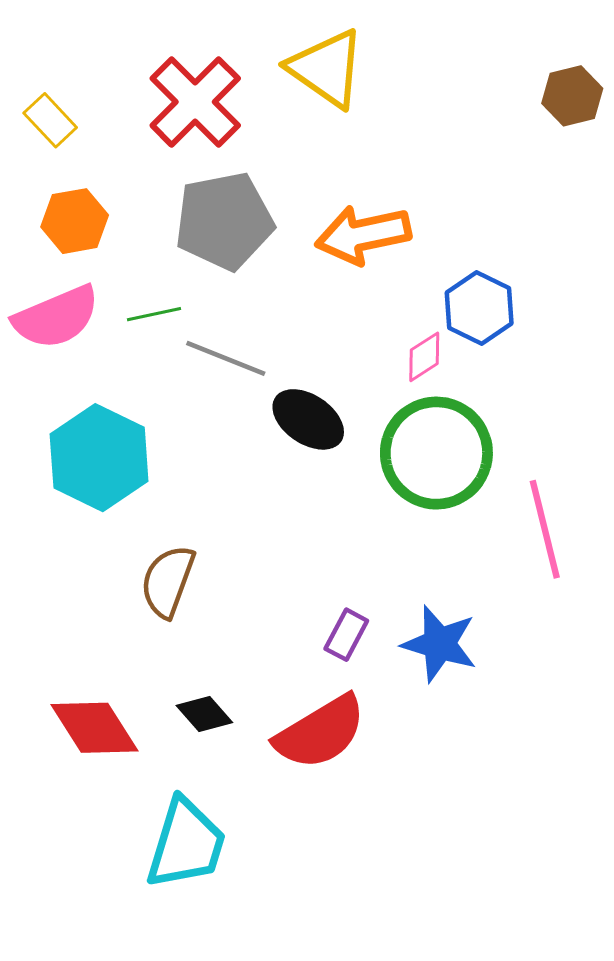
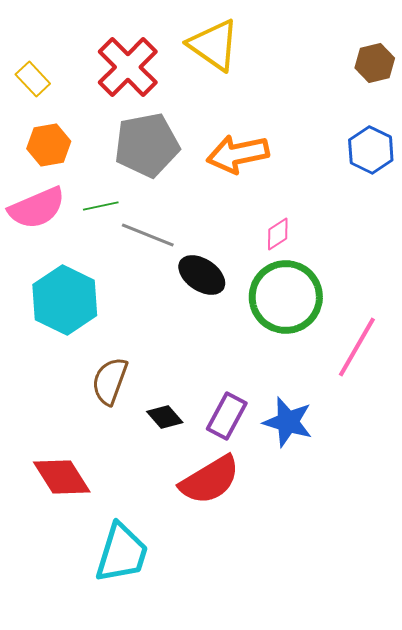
blue hexagon: (479, 308) -> (371, 150), moved
pink line: (545, 529) -> (357, 347), turned 44
purple rectangle: (346, 635) -> (227, 416), size x1.4
black diamond: (204, 714) -> (165, 417), moved

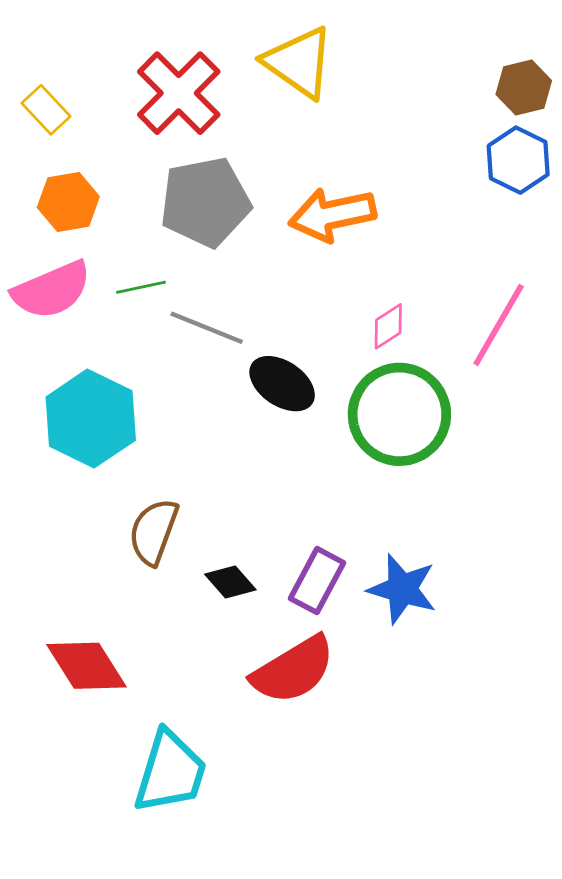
blue hexagon: (371, 150) -> (518, 160), moved
pink line: (357, 347) -> (499, 325), moved

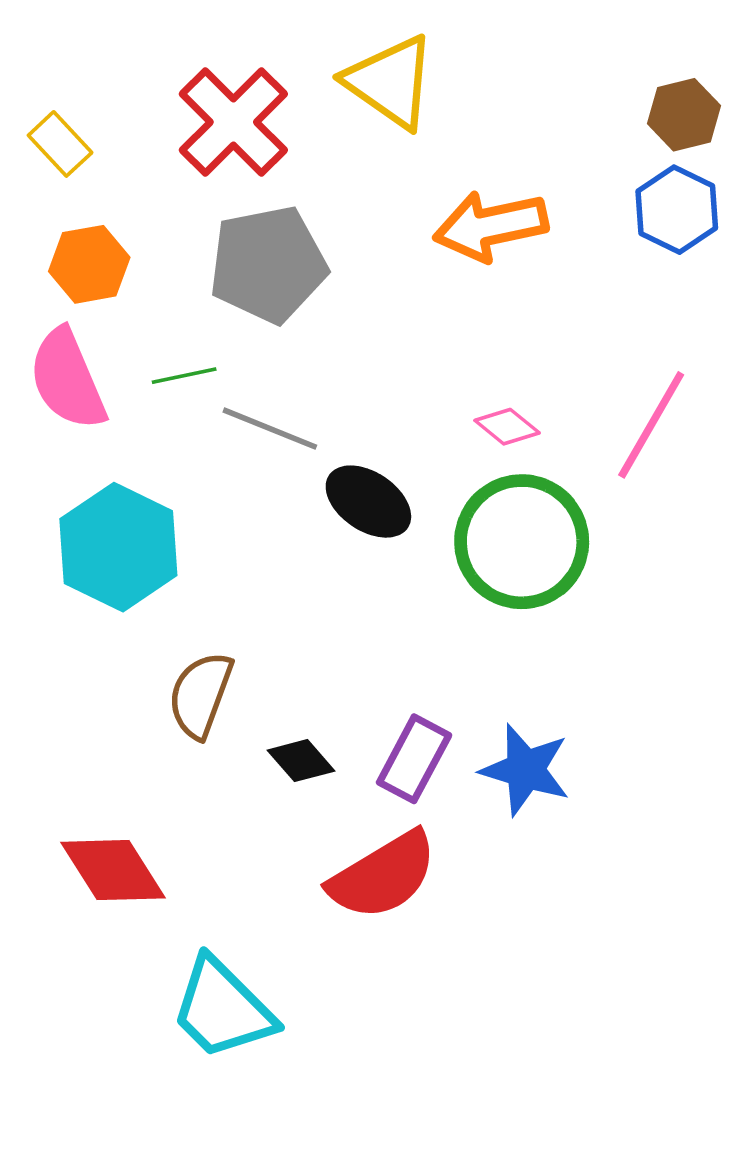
orange arrow: (332, 215) -> (491, 226), moved
pink semicircle: (52, 290) -> (67, 379), turned 90
pink diamond: (388, 326) -> (507, 427), turned 72
cyan trapezoid: (170, 772) -> (222, 1009), turned 118

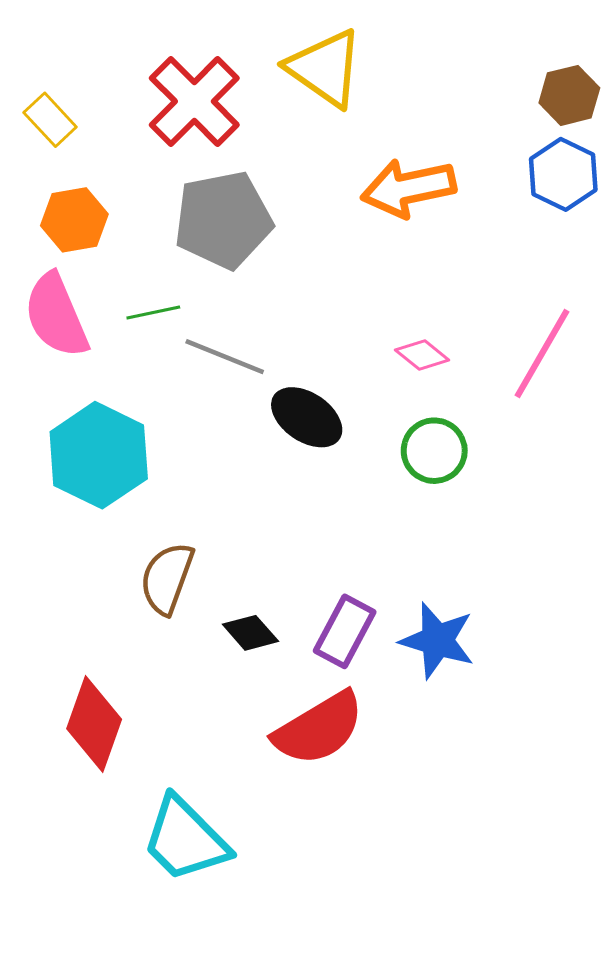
green circle: (522, 542) -> (434, 451), size x0.6
red diamond: (113, 870) -> (94, 724), turned 52

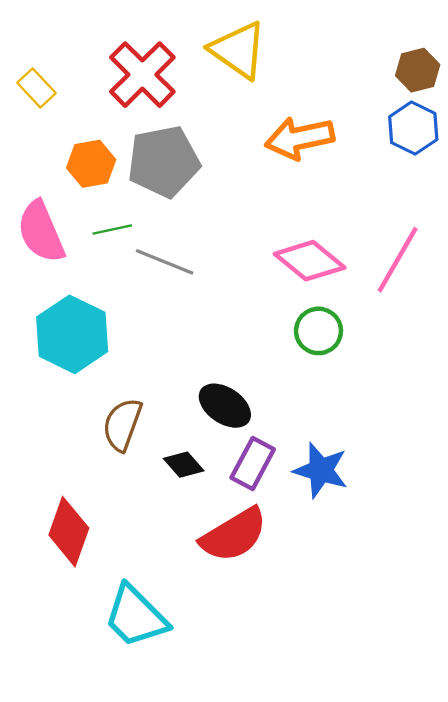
orange hexagon: (74, 220) -> (91, 164), moved
pink diamond: (422, 355) -> (310, 261), size x1.8
black ellipse: (307, 417) -> (225, 406), moved

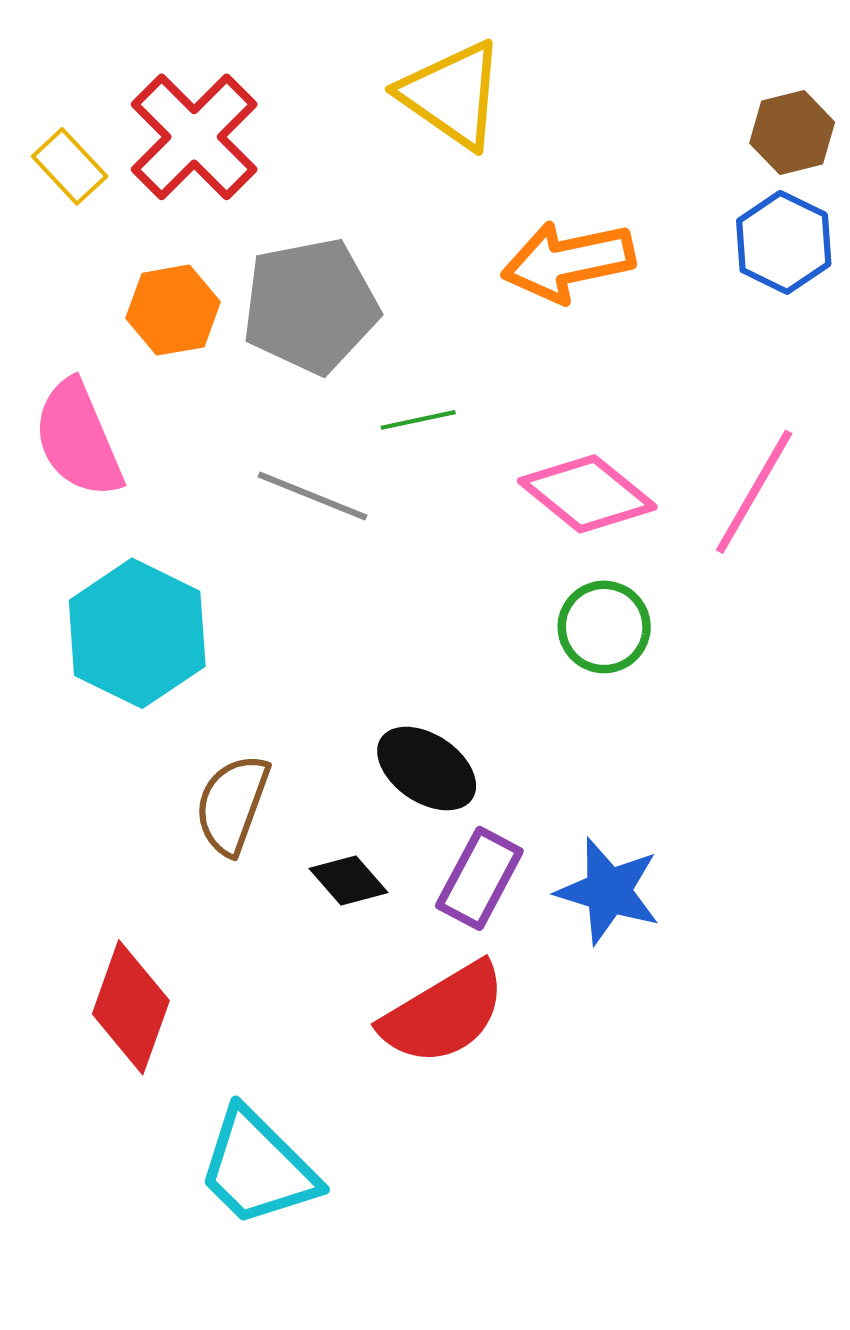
red cross: (142, 75) -> (194, 137), moved
green line: (112, 230) -> (418, 420), moved

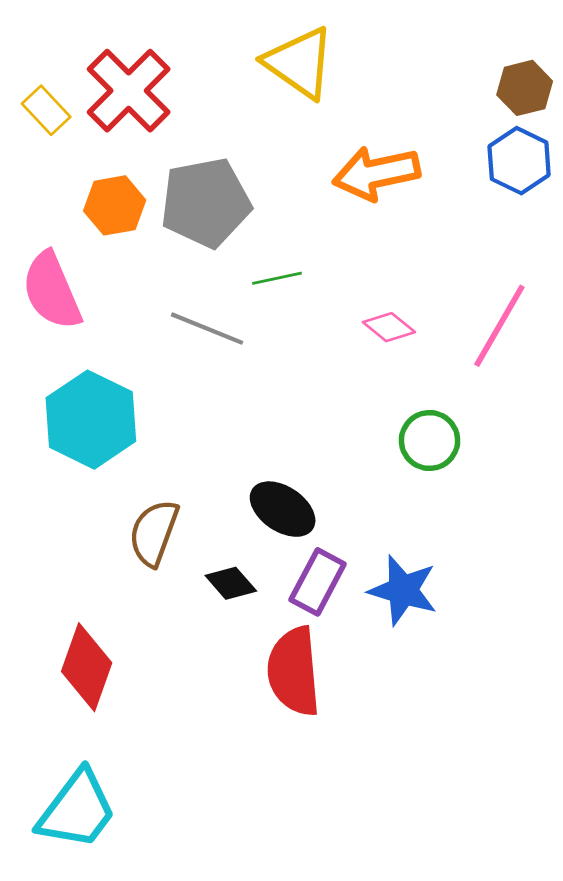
pink diamond: (587, 494) -> (389, 327), size x0.6
green circle: (604, 627) -> (429, 440), moved
red semicircle: (444, 1014) -> (294, 671), turned 116
cyan trapezoid: (258, 1168) -> (77, 810), moved, turned -98

